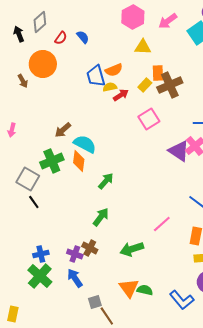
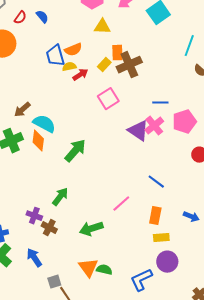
green arrow: (106, 181) -> (75, 151), moved, size x1.4
purple cross: (75, 254) -> (34, 216), moved
blue L-shape: (182, 300) -> (141, 280), turned 105

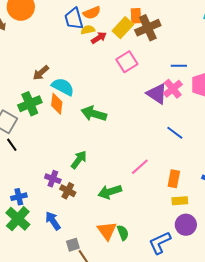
yellow rectangle: (104, 65) -> (123, 28), size x1.5
green arrow: (75, 151) -> (94, 114), turned -115
blue line: (156, 182) -> (175, 133), moved
green semicircle: (104, 270) -> (123, 233), turned 56

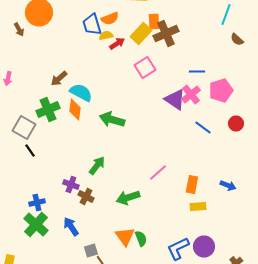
blue line: (175, 133) -> (203, 128), moved
purple circle: (186, 225) -> (204, 246), moved

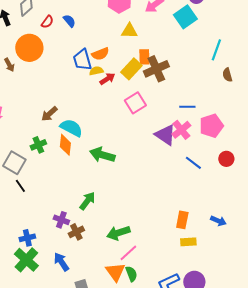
brown semicircle: (237, 40) -> (227, 75), turned 32
green cross: (48, 110) -> (38, 145), size x0.7
pink line: (158, 172) -> (128, 253), moved
brown cross: (86, 196) -> (76, 232), turned 35

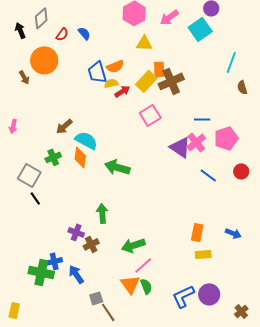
green arrow: (87, 201) -> (102, 213), turned -42
blue cross: (27, 238) -> (54, 261), moved
green cross: (26, 260) -> (41, 272), turned -30

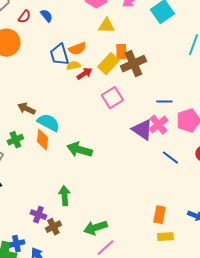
brown arrow: (64, 126) -> (26, 109), turned 66

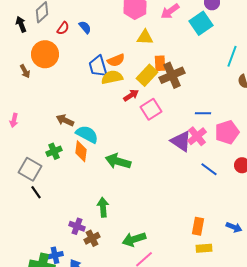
yellow semicircle: (73, 66) -> (112, 77), size x1.5
red arrow: (84, 74) -> (131, 95), moved

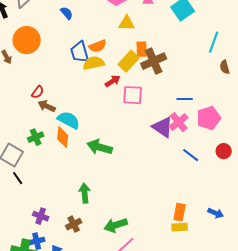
red semicircle: (63, 28) -> (38, 92), moved
pink square: (151, 109) -> (133, 95), turned 35
purple cross: (77, 226) -> (41, 216), moved
yellow rectangle: (204, 248) -> (180, 227), moved

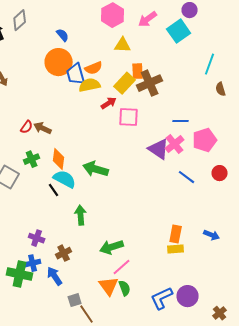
orange circle: (27, 40) -> (59, 62), moved
red semicircle: (38, 92) -> (27, 127), moved
cyan semicircle: (69, 120) -> (65, 179), moved
black line: (18, 178) -> (54, 190), moved
brown cross: (74, 224) -> (64, 253), moved

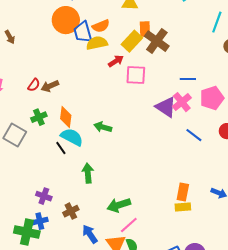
brown cross: (150, 83) -> (157, 41), turned -30
brown arrow: (43, 128) -> (50, 86), turned -48
green arrow: (96, 169) -> (103, 127), size x0.7
blue arrow: (55, 276) -> (90, 234), moved

